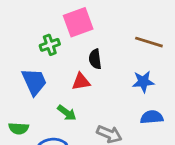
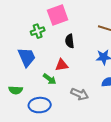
red triangle: (81, 82) -> (62, 65), moved

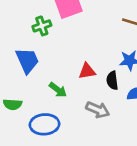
black semicircle: (70, 41) -> (112, 80), moved
red triangle: (62, 65) -> (87, 71), moved

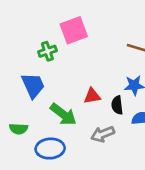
green arrow: (58, 90) -> (63, 114), size x1.5
gray arrow: (98, 110) -> (103, 134), turned 135

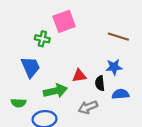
green cross: (47, 51) -> (42, 39), turned 32
green arrow: (63, 114) -> (55, 91), turned -50

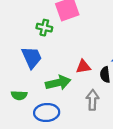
gray arrow: (88, 107) -> (93, 100), turned 114

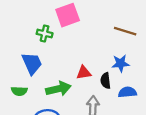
green semicircle: (19, 95) -> (19, 91), moved

